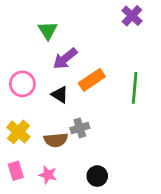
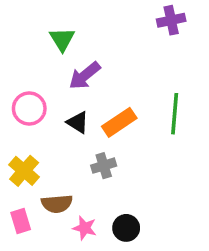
purple cross: (132, 16) -> (171, 20), turned 35
orange rectangle: (92, 80) -> (119, 122), moved
brown semicircle: (56, 140) -> (57, 204), moved
pink star: (48, 175) -> (85, 228), moved

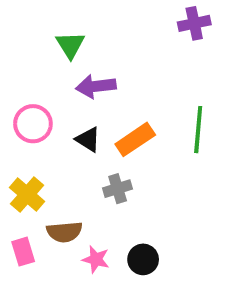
purple arrow: (85, 76) -> (96, 86), turned 32

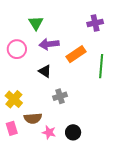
purple cross: (194, 23) -> (95, 23), moved
pink circle: (33, 124) -> (17, 49), moved
orange rectangle: (135, 139) -> (76, 54), moved

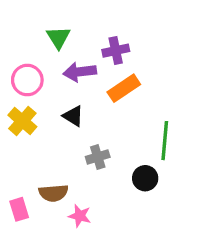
purple cross: (95, 23) -> (116, 51), moved
green line: (101, 66) -> (165, 141), moved
yellow cross: (14, 99) -> (22, 121), moved
black circle: (73, 132) -> (145, 178), moved

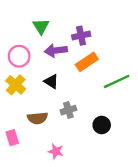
green line: (165, 141) -> (117, 81), moved, turned 60
brown semicircle: (53, 193) -> (37, 118), moved
pink rectangle: (19, 209) -> (12, 138), moved

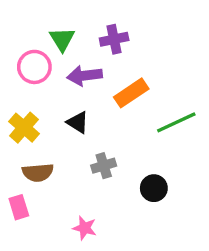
purple cross: (81, 36) -> (114, 39), moved
pink circle: (19, 56) -> (34, 67), moved
brown semicircle: (37, 118) -> (38, 173), moved

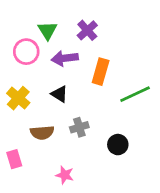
purple cross: (114, 39) -> (87, 30), turned -30
orange rectangle: (131, 93) -> (101, 72), turned -40
brown semicircle: (38, 173) -> (42, 133), moved

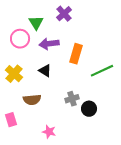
purple cross: (87, 30) -> (64, 14), moved
gray cross: (79, 127) -> (72, 99), moved

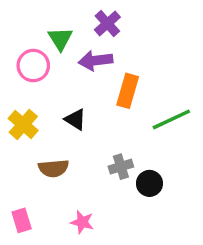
purple arrow: (49, 44) -> (96, 61), moved
pink rectangle: (11, 120) -> (22, 220), moved

